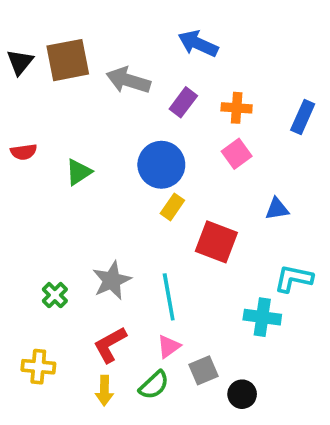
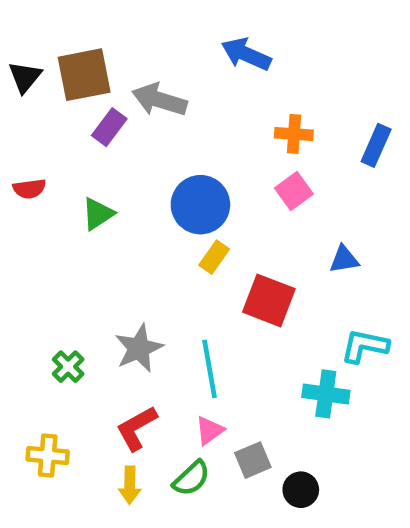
purple rectangle: (183, 102) -> (109, 127), moved

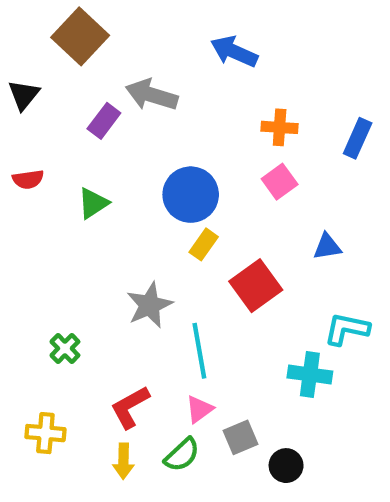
brown square: (84, 75) -> (80, 36), moved, turned -36
black triangle: (25, 77) -> (24, 95), moved
red square: (269, 300) -> (256, 286), turned 33
gray star: (139, 348) -> (149, 305), moved

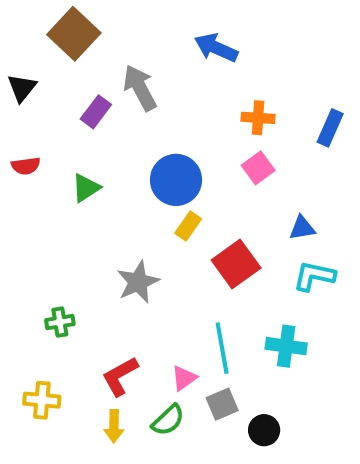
gray arrow: (152, 95) -> (140, 88), turned 45
cyan L-shape: (347, 329) -> (314, 276), moved
green cross: (65, 348) -> (60, 322), turned 36
cyan line: (199, 351) -> (222, 348), moved

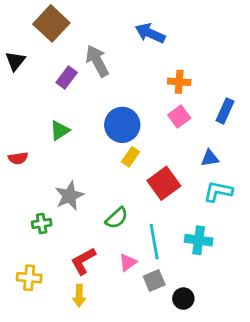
blue rectangle: (330, 128) -> (225, 111), moved
red semicircle: (26, 166) -> (18, 158), moved
gray star: (138, 282) -> (69, 196), moved
green semicircle: (168, 420) -> (117, 218), moved

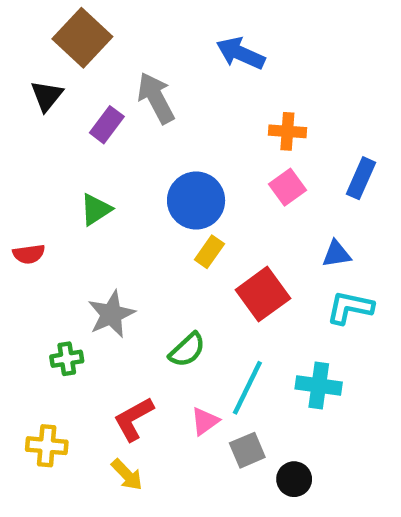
black triangle: (15, 61) -> (47, 96), moved
cyan line: (154, 242) -> (247, 388), turned 36
yellow arrow: (79, 296) -> (127, 475), turned -45

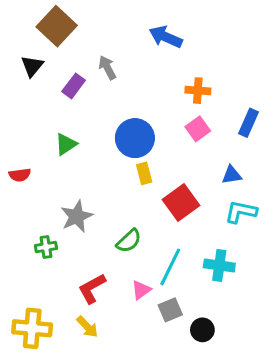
gray arrow: (156, 98) -> (107, 68), size x0.7
yellow rectangle: (209, 252) -> (144, 173), turned -50
yellow cross: (47, 446) -> (32, 328), moved, size x1.4

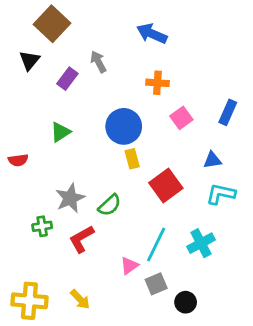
orange cross: (198, 91) -> (157, 83), moved
green semicircle: (129, 241) -> (110, 205), moved
cyan cross: (219, 265) -> (201, 243), turned -36
red L-shape: (92, 288) -> (81, 239), moved

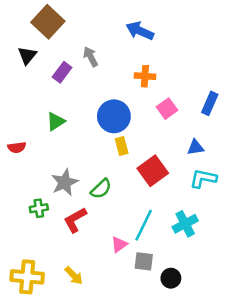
gray square: (156, 284) -> (144, 261), turned 30

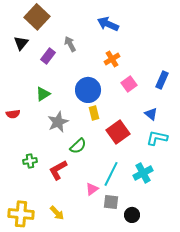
orange cross: (145, 76) -> (112, 59), turned -35
blue triangle: (195, 147) -> (151, 114), turned 48
gray star: (65, 182) -> (58, 122), moved

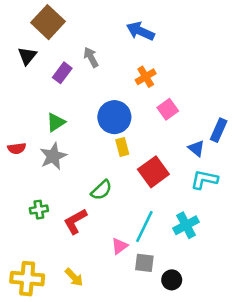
blue rectangle: (162, 80) -> (219, 130), moved
gray star: (58, 122) -> (53, 156), moved

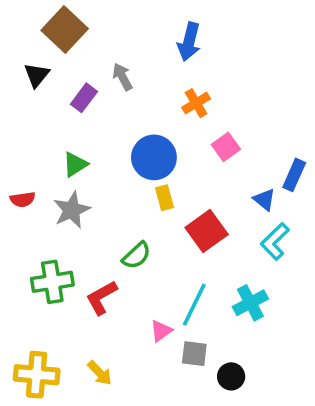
blue arrow: (140, 31) -> (189, 42), turned -100
cyan L-shape: (204, 180) -> (275, 242), turned -56
green cross: (39, 210) -> (52, 282), size x1.6

